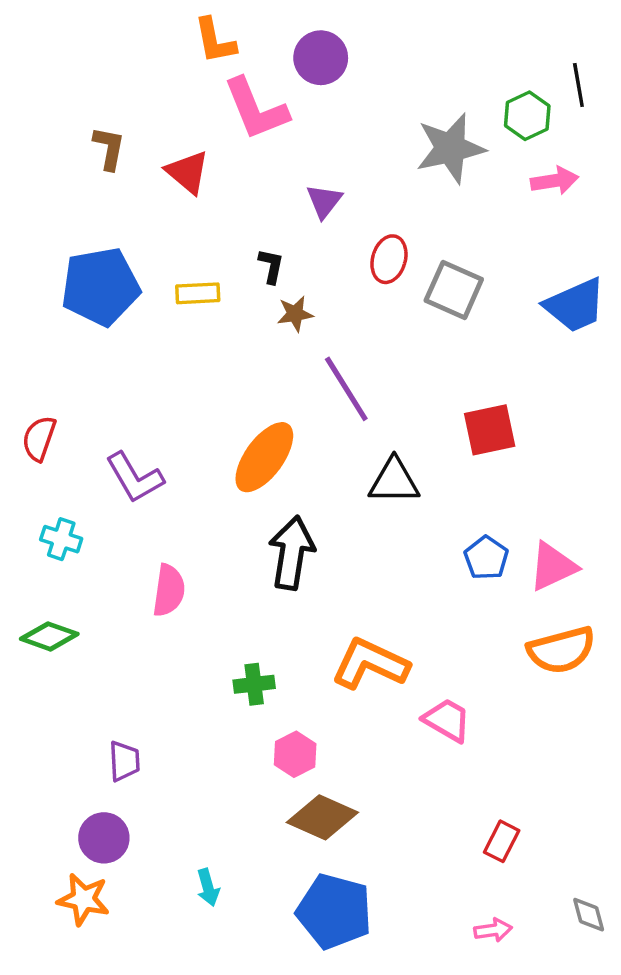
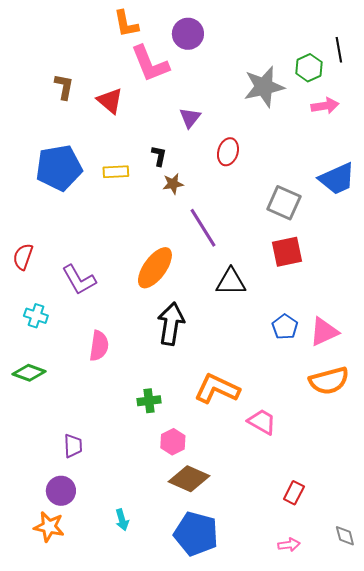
gray square: (454, 290) -> (284, 203), moved

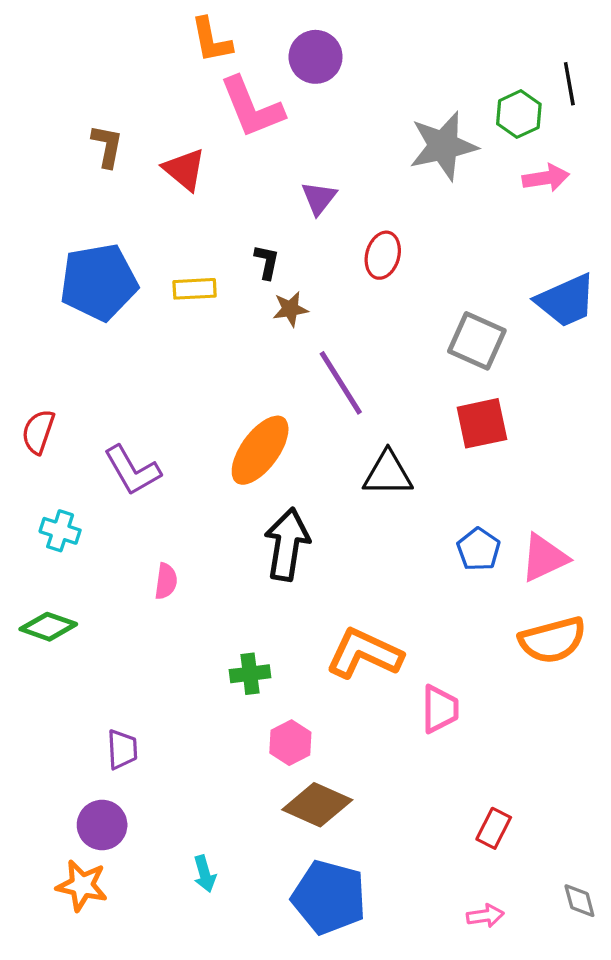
pink semicircle: (99, 346) -> (166, 581), size x0.7
pink trapezoid: (262, 422) -> (440, 709), turned 60

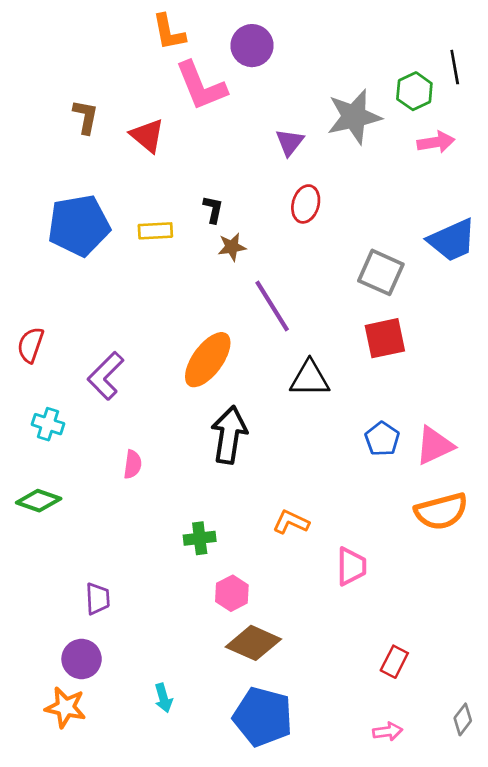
purple triangle: (319, 198) -> (290, 142), moved
purple L-shape: (132, 470) -> (106, 376), turned 75
orange L-shape: (364, 654) -> (291, 522), size x0.6
gray diamond: (579, 901) -> (463, 719), turned 52

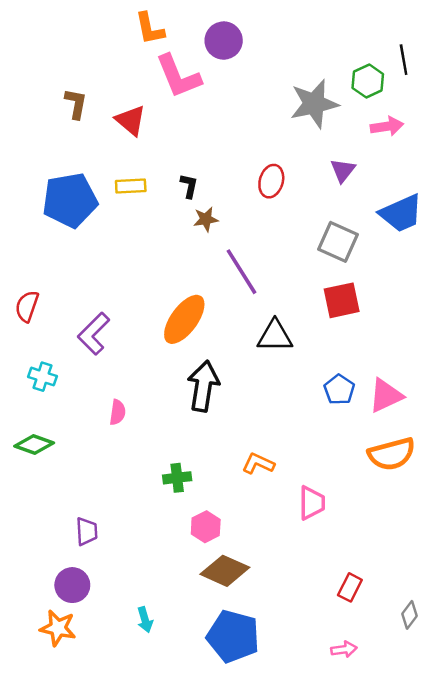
purple triangle: (290, 142) -> (343, 170), moved
yellow rectangle: (155, 231) -> (131, 186), moved
gray diamond: (463, 719) -> (410, 615), moved

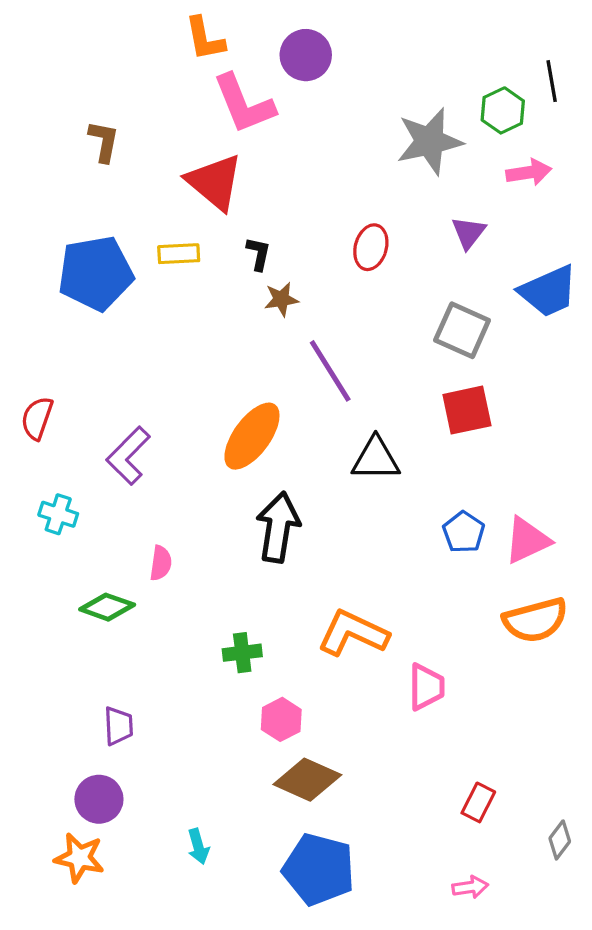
red triangle: (131, 120) -> (215, 182), moved, size x1.4
green diamond: (34, 444) -> (107, 607), moved
orange L-shape: (258, 464) -> (353, 633), size x1.6

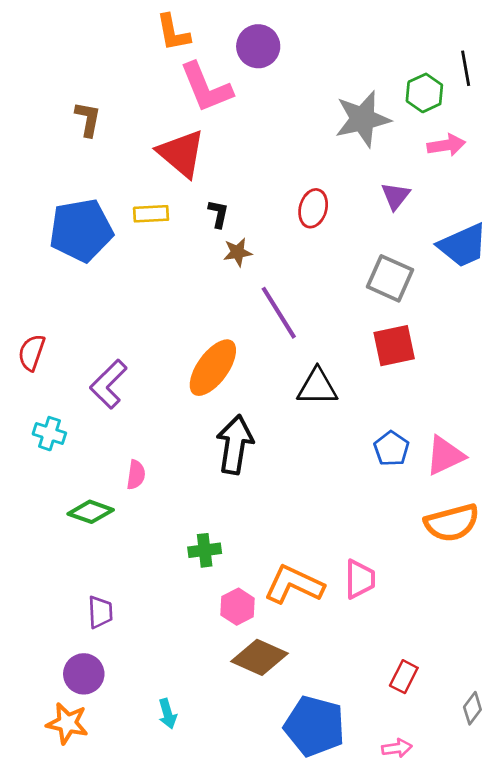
orange L-shape: (353, 633) -> (294, 585), moved
blue pentagon: (319, 869) -> (315, 726), moved

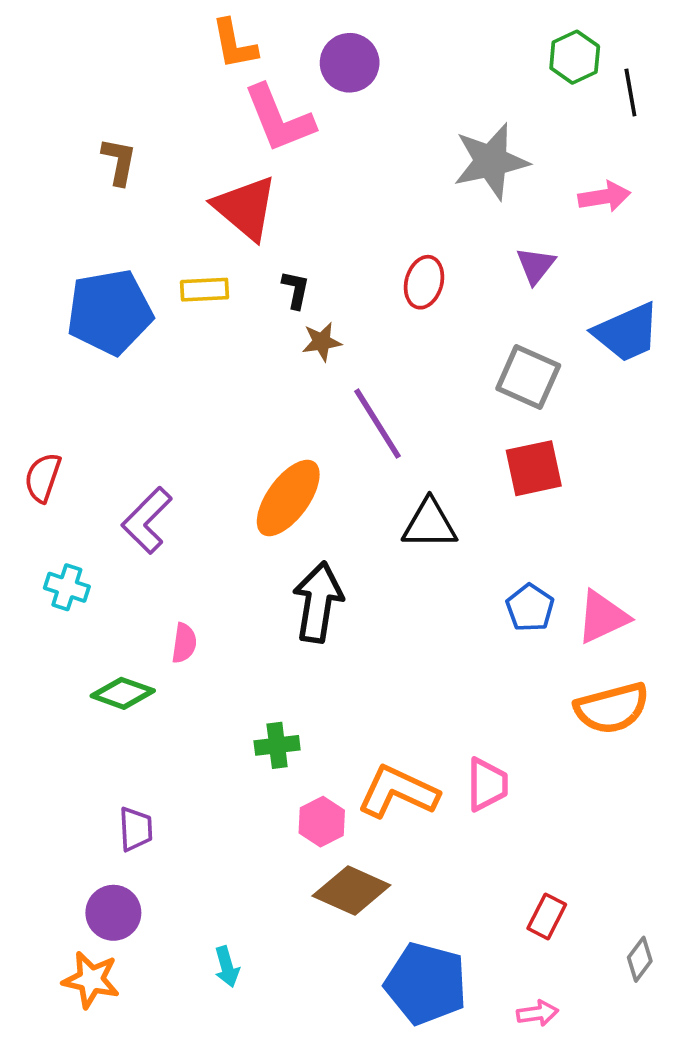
green hexagon: (424, 93) -> (575, 57), moved

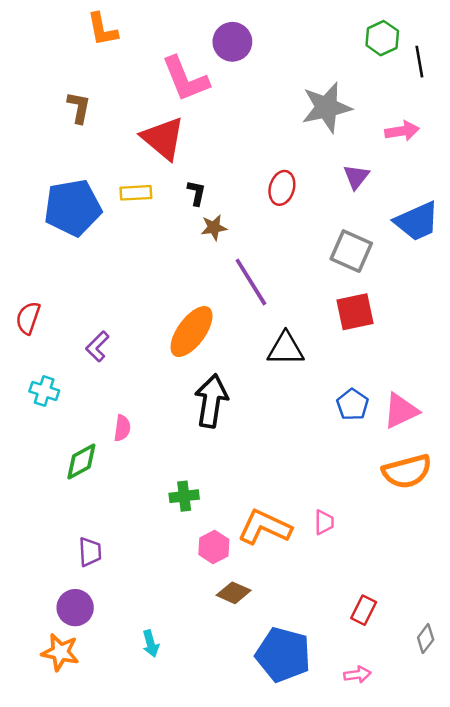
orange L-shape: (234, 44) -> (102, 29), moved
purple L-shape: (147, 520) -> (97, 346), size x0.7
green diamond: (123, 693) -> (81, 462), turned -48
pink trapezoid: (487, 784) -> (324, 522), size x0.7
brown diamond: (351, 890) -> (234, 593), size x0.7

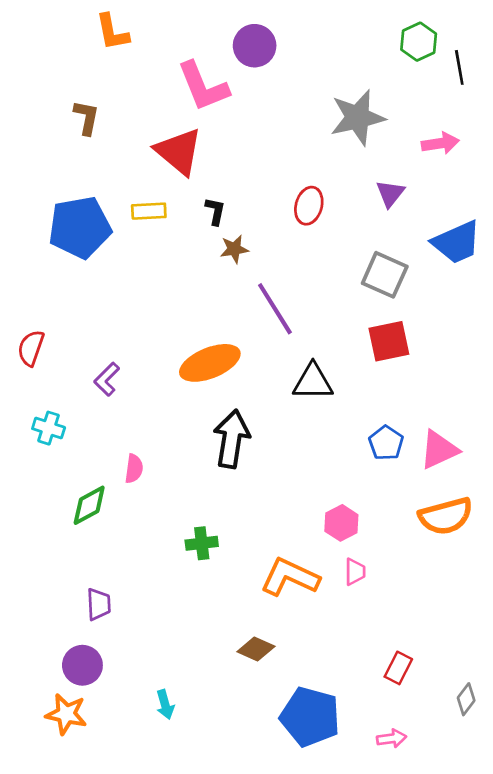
orange ellipse: (192, 332) -> (210, 363), turned 32
pink hexagon: (214, 547) -> (341, 523), moved

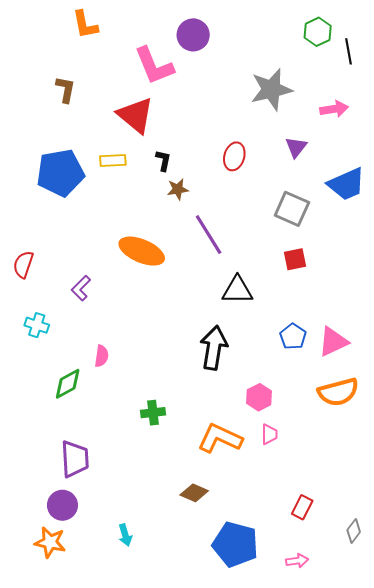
red square: (389, 341) -> (295, 259), size x0.7
orange ellipse: (210, 363) -> (142, 251), moved, turned 45
black arrow: (232, 439) -> (214, 348), moved
purple trapezoid: (99, 604) -> (75, 459), size x1.5

